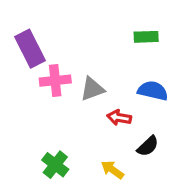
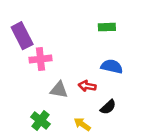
gray triangle: (92, 89) -> (59, 90), moved, turned 30

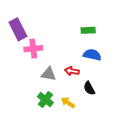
green rectangle: (107, 27) -> (88, 30), moved
black semicircle: (108, 107) -> (89, 88), turned 104
green cross: (40, 121) -> (45, 100), moved

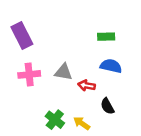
pink cross: (33, 49) -> (29, 74), moved
gray triangle: (49, 74) -> (63, 72), moved

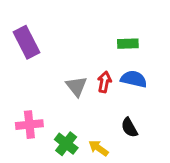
gray triangle: (63, 72) -> (76, 86), turned 42
pink cross: (29, 74) -> (29, 125), moved
red arrow: (87, 85) -> (104, 82), moved, turned 91

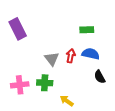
black semicircle: (129, 128) -> (100, 77), moved
green cross: (66, 144) -> (45, 83), moved, turned -35

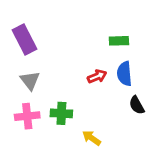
blue semicircle: (91, 54) -> (124, 74), turned -108
red arrow: (71, 56) -> (97, 76), turned 56
gray triangle: (52, 59) -> (30, 81), moved

